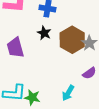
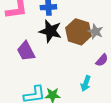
black star: (44, 33) -> (50, 31), size x1.6

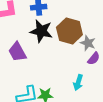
gray star: (96, 32) -> (88, 43), moved

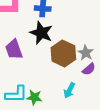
brown hexagon: (69, 31) -> (63, 53), moved

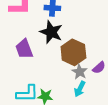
gray star: (86, 53) -> (80, 72), moved

